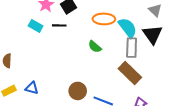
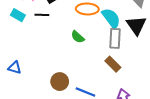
brown rectangle: (130, 73) -> (113, 64), size x0.7
blue triangle: (32, 88) -> (15, 68), moved

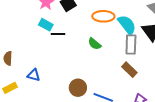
cyan rectangle: (18, 15) -> (46, 25), moved
black line: (42, 15) -> (58, 34), moved

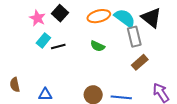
cyan rectangle: (46, 25) -> (43, 40), turned -64
brown rectangle: (129, 70) -> (140, 62), turned -70

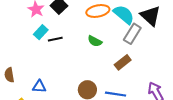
gray rectangle: (134, 37) -> (132, 34), turned 42
brown rectangle: (140, 62) -> (123, 62), moved

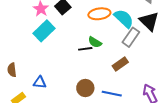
cyan rectangle: (41, 32) -> (44, 31), size x1.5
black line: (55, 39) -> (85, 49), moved

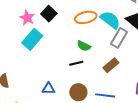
black line: (85, 49) -> (76, 63), moved
blue triangle: (40, 82) -> (49, 89), moved

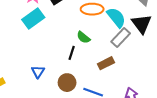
black line: (76, 63) -> (72, 53), turned -72
blue triangle: (49, 89) -> (38, 72), turned 48

